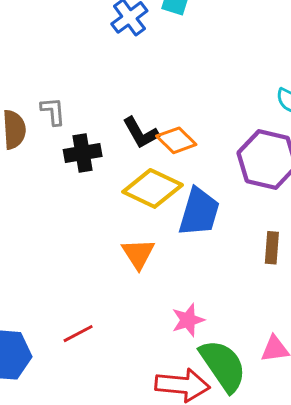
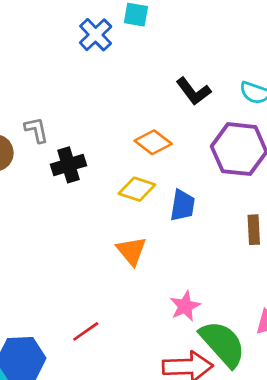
black L-shape: (141, 133) -> (193, 91), moved
yellow diamond: (153, 188) -> (137, 189), size x0.7
blue trapezoid: (199, 212) -> (183, 205), size x0.7

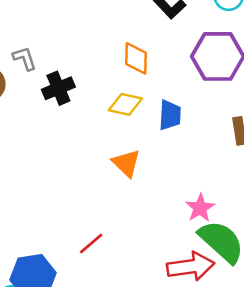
orange diamond: (153, 142) -> (136, 58), turned 60
pink star: (185, 306) -> (200, 208), moved

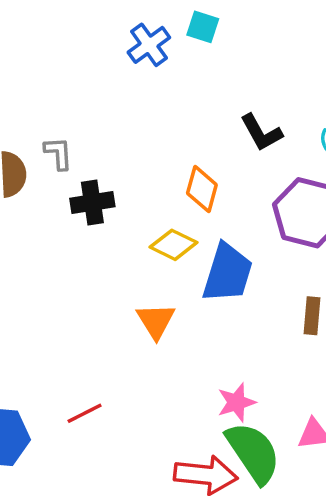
blue trapezoid: (170, 115) -> (228, 273), size x1.5

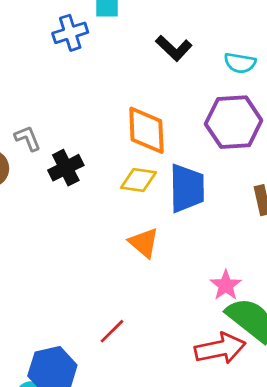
blue cross: (149, 45) -> (70, 33), turned 36
black L-shape: (261, 133) -> (174, 48), moved
orange diamond: (202, 189) -> (146, 130), size x1.4

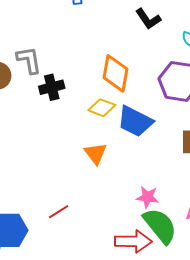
gray L-shape: (28, 138) -> (29, 60), size x1.4
blue trapezoid: (187, 188) -> (135, 121), turned 105
pink star: (226, 285) -> (147, 197), turned 30

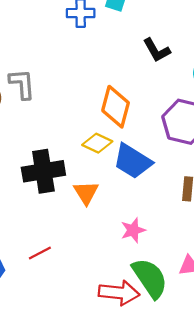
black cross: (52, 87) -> (43, 171), moved, size x1.5
pink star: (147, 197) -> (133, 230), moved, turned -30

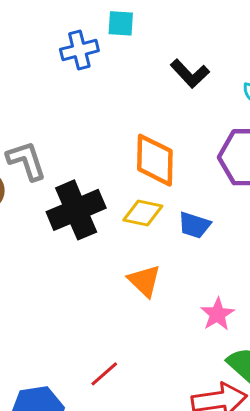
blue trapezoid: (133, 161) -> (194, 225), size x0.6
black cross: (43, 171) -> (76, 210), moved

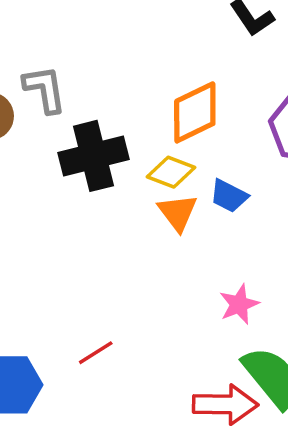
orange diamond: (155, 160) -> (195, 112), turned 54
orange triangle: (144, 281) -> (178, 212), moved

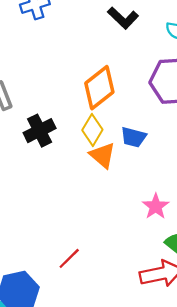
black cross: (93, 156) -> (40, 131), size x0.7
yellow diamond: (171, 172) -> (92, 130), turned -68

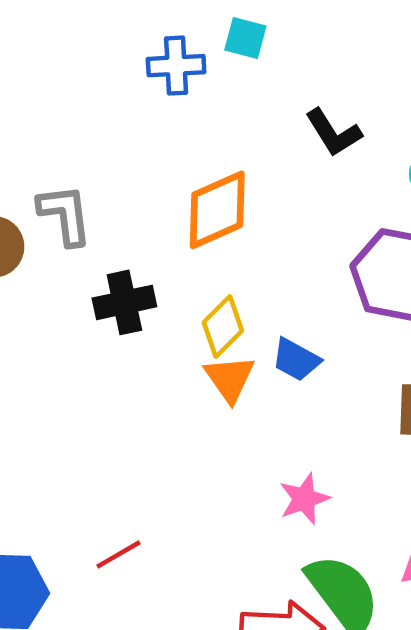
orange diamond: (99, 88) -> (217, 210), moved

